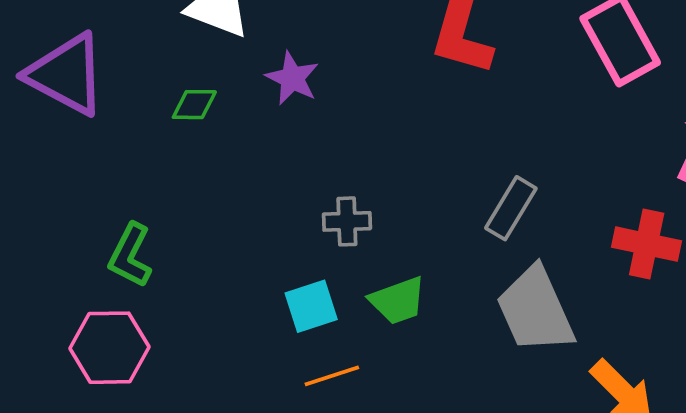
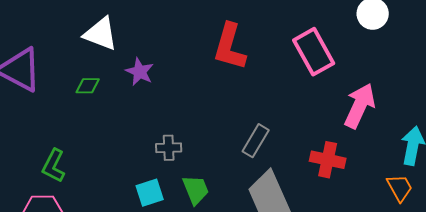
green trapezoid: (398, 301) -> (196, 190), turned -92

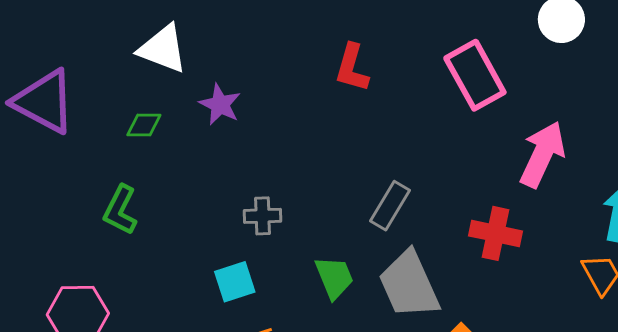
red L-shape: (230, 47) -> (352, 68), size x0.7
green L-shape: (54, 166) -> (120, 210), moved
green trapezoid: (196, 190) -> (334, 277), moved

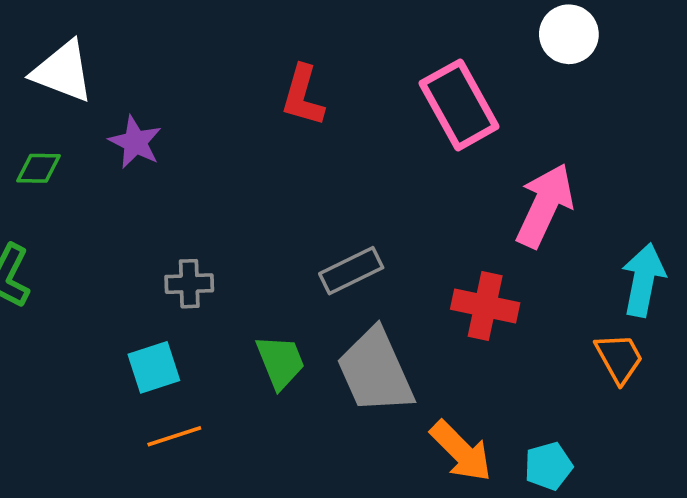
gray rectangle: (390, 206) -> (351, 271), turned 33

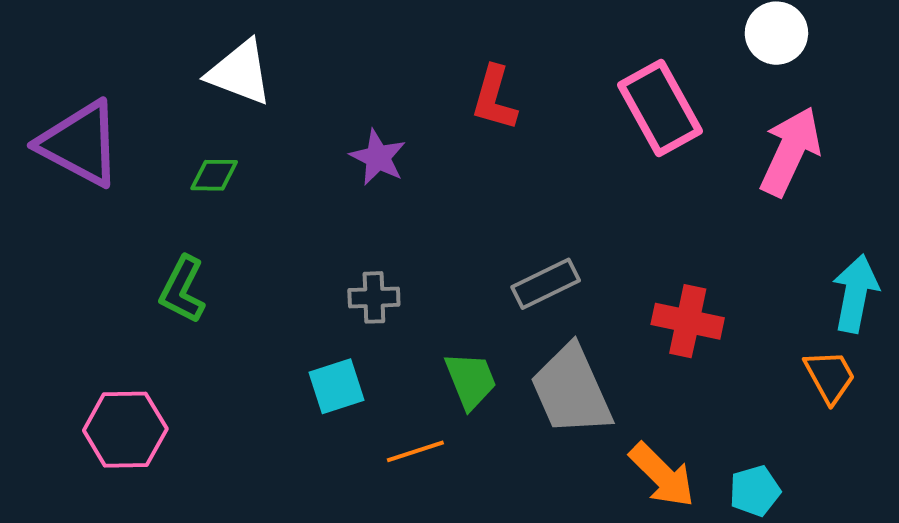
purple star: (135, 142) -> (378, 157), moved
pink arrow: (545, 205) -> (790, 151), moved
orange line: (174, 436) -> (415, 451), moved

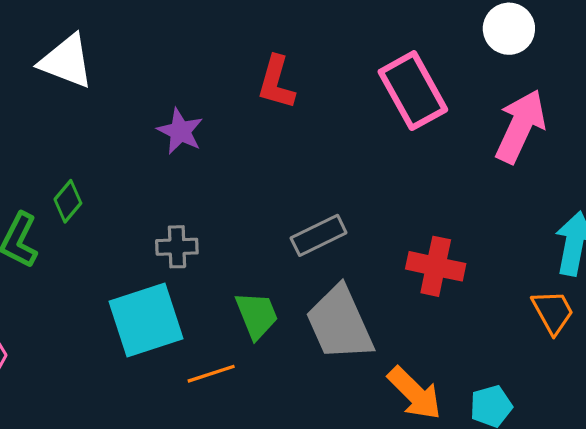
green diamond: (214, 175) -> (68, 201), moved, turned -51
cyan square: (336, 386) -> (146, 320), size x1.6

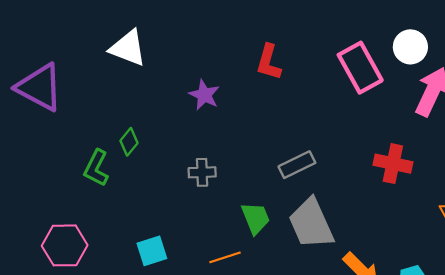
white circle: (509, 29) -> (410, 47), moved
red cross: (436, 266) -> (393, 164), moved
cyan square: (146, 320) -> (152, 251), moved, size x0.6

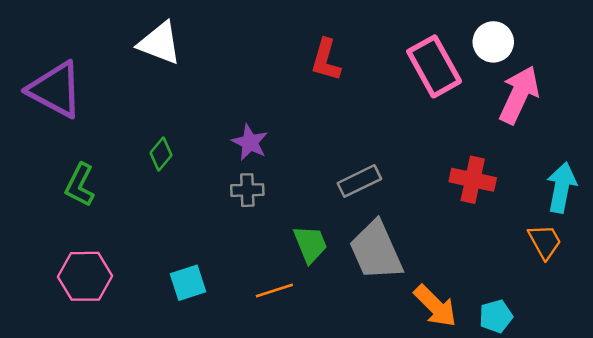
purple star: (204, 95) -> (250, 142), moved
green L-shape: (96, 168) -> (80, 185), moved

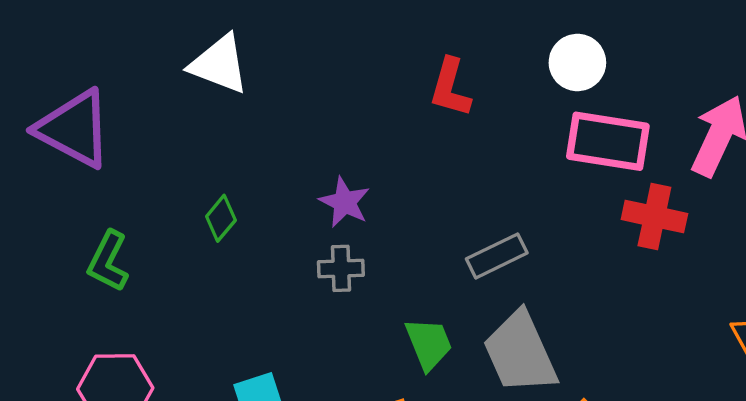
white circle: (493, 42) -> (577, 62), moved
pink rectangle: (434, 66) -> (608, 141), moved, turned -52
red cross: (473, 180) -> (654, 217), moved

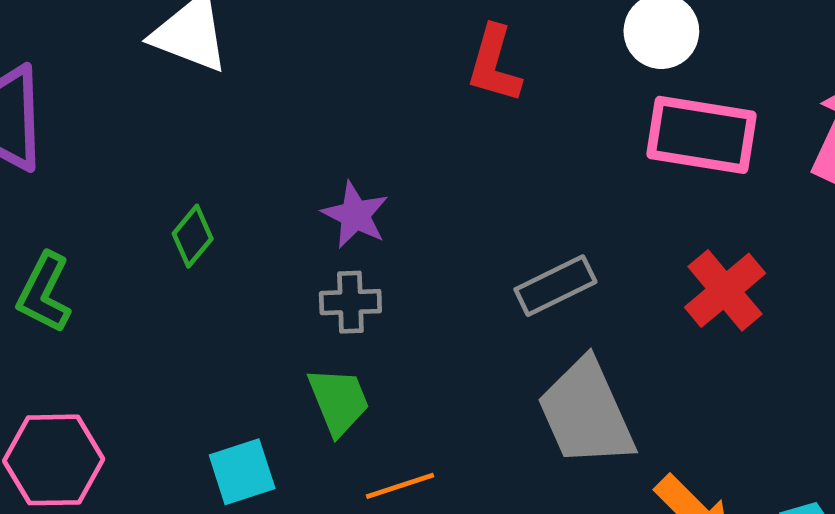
red cross: (654, 217) -> (725, 290), moved, turned 38
green trapezoid: (429, 344) -> (339, 401), moved

